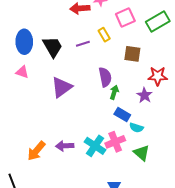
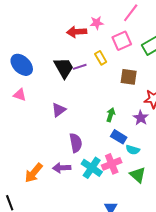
blue ellipse: (24, 42) -> (22, 65), turned -45
black trapezoid: (53, 47) -> (64, 68), moved
purple semicircle: (105, 77) -> (76, 143), moved
purple triangle: (62, 87) -> (59, 110), size x0.7

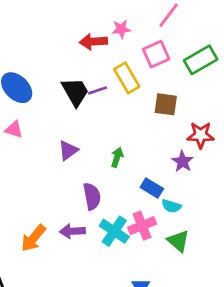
yellow rectangle: (101, 58) -> (127, 78), size x1.5
green arrow: (111, 115) -> (117, 157), moved

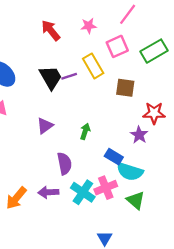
red arrow: (93, 42) -> (51, 30), moved, turned 55
cyan semicircle: (171, 206) -> (130, 172), size x1.6

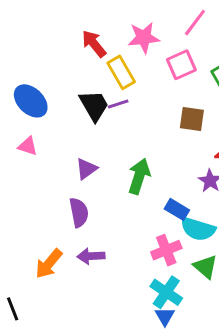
pink star: (89, 26) -> (144, 38), size x1.5
yellow rectangle: (93, 66) -> (121, 72), moved
green arrow: (85, 131) -> (139, 176), size x1.6
purple semicircle: (64, 164) -> (79, 212), moved
cyan cross: (83, 192) -> (166, 292), moved

